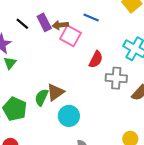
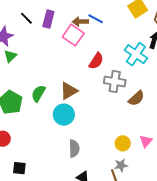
purple rectangle: (44, 22) -> (48, 19), turned 36
brown arrow: (60, 25) -> (80, 22), moved
brown triangle: (55, 92) -> (69, 91), moved

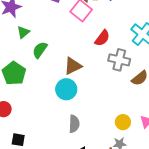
green triangle: (10, 56) -> (23, 32), moved
green semicircle: (38, 93) -> (40, 50), moved

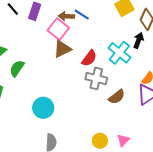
red semicircle: (102, 38) -> (89, 58), moved
brown triangle: (73, 66) -> (62, 49), moved

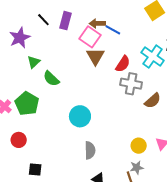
blue line: (82, 15) -> (113, 30), moved
brown triangle: (62, 49) -> (95, 56), turned -30
green semicircle: (17, 68) -> (51, 79), turned -78

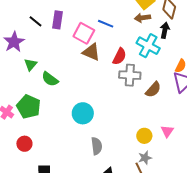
brown arrow: (97, 23) -> (142, 18), moved
brown triangle: (95, 56) -> (91, 52), turned -30

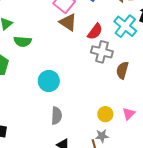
green semicircle: (50, 79) -> (23, 41), turned -42
brown semicircle: (153, 90) -> (122, 70), turned 144

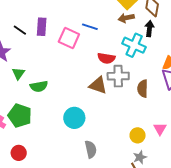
brown triangle: (68, 22) -> (98, 85), moved
red semicircle: (95, 32) -> (106, 58), turned 78

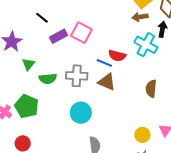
purple rectangle: (42, 27) -> (59, 36), moved, turned 54
blue line: (90, 27) -> (104, 63), moved
black line: (20, 30) -> (42, 18), moved
gray cross: (118, 76) -> (77, 76), moved

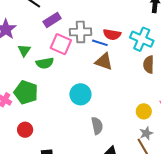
pink square: (81, 33) -> (61, 44), moved
cyan cross: (146, 45) -> (142, 39), moved
gray cross: (77, 76) -> (81, 32), moved

